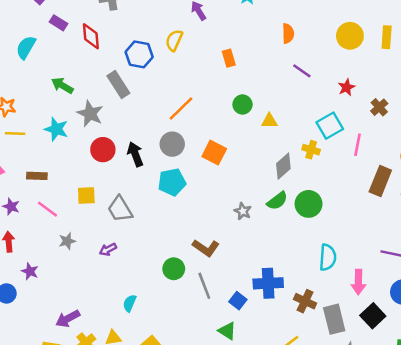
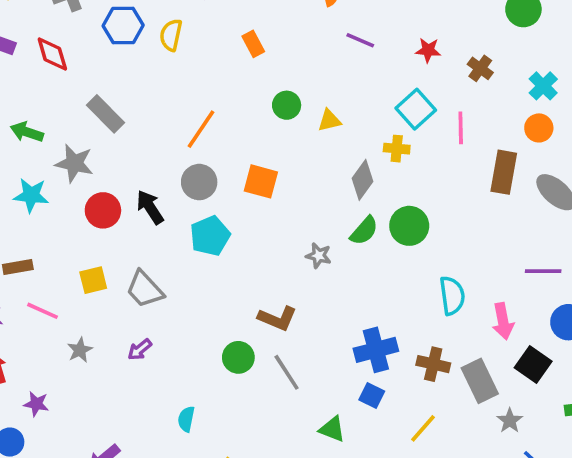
blue hexagon: (139, 54) -> (123, 26), moved
red star: (346, 87) -> (428, 50), turned -30
blue square: (238, 301) -> (372, 396), moved

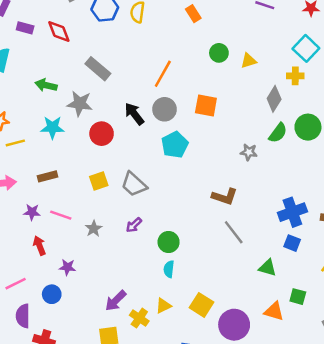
black arrow: (150, 207) -> (134, 114), moved
pink line: (43, 311) -> (61, 215), moved
green circle: (238, 357) -> (169, 242), moved

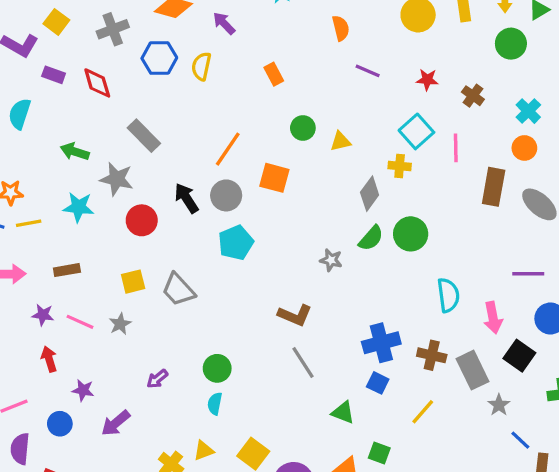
orange square: (206, 105) -> (274, 178), moved
purple arrow: (134, 225) -> (157, 379), moved
gray star: (94, 229) -> (120, 324), moved
purple arrow: (116, 301) -> (116, 423), moved

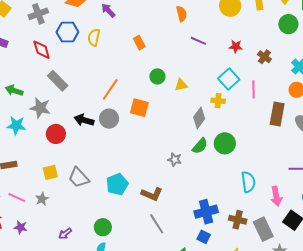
red diamond: (97, 83) -> (42, 50), moved
black arrow: (186, 198) -> (84, 120), turned -42
cyan pentagon: (236, 243) -> (117, 184), moved
purple star: (83, 390) -> (21, 227), moved

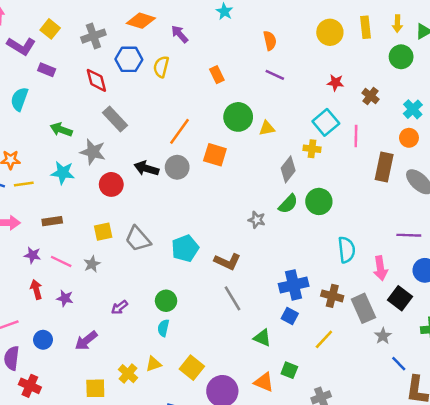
purple line: (198, 41) -> (275, 75), moved
green circle: (157, 76) -> (238, 117), size x1.5

